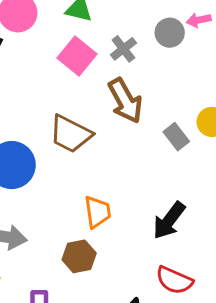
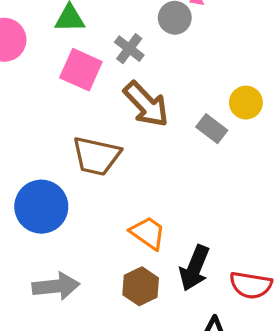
orange trapezoid: (97, 212) -> (148, 233), turned -32
black arrow: (169, 220) -> (194, 268), moved

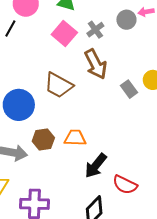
orange trapezoid: (148, 233) -> (75, 138), turned -50
brown hexagon: (141, 286) -> (43, 139), moved

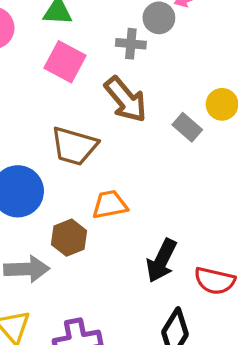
gray cross: (95, 30) -> (131, 44), moved, turned -36
orange trapezoid: (75, 138) -> (110, 205), moved

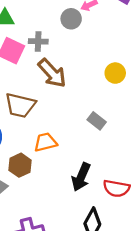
gray cross: (131, 44) -> (38, 41), moved
gray rectangle: (187, 127) -> (97, 121), moved

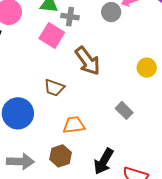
gray cross: (38, 41) -> (70, 17), moved
brown trapezoid: (20, 105) -> (54, 88), size x0.7
brown hexagon: (20, 165) -> (61, 156), moved

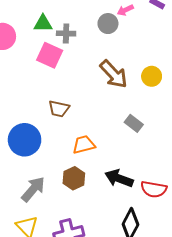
brown arrow: (88, 61) -> (114, 74), moved
black arrow: (104, 161) -> (119, 178), turned 88
gray arrow: (20, 162) -> (33, 189), turned -44

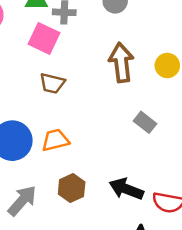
brown arrow: (114, 74) -> (121, 62), turned -144
brown trapezoid: (59, 109) -> (52, 83), moved
orange trapezoid: (84, 145) -> (55, 140), moved

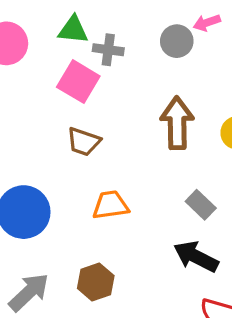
orange trapezoid: (55, 140) -> (110, 205), moved
black arrow: (126, 189) -> (196, 257), moved

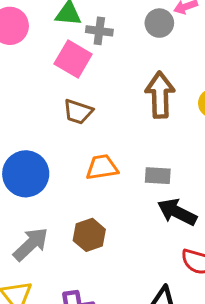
gray rectangle: (201, 205) -> (158, 176), moved, turned -40

